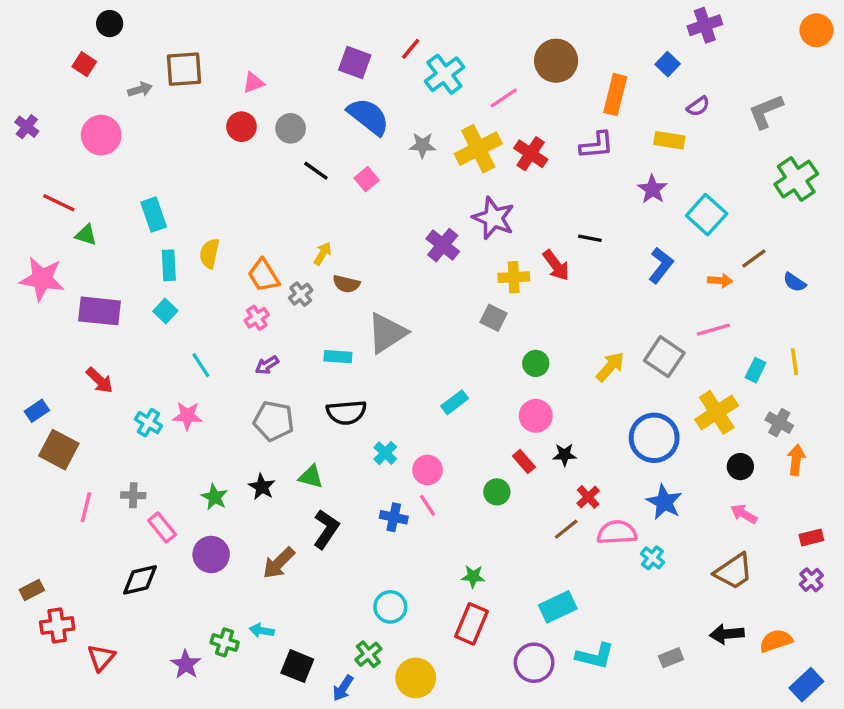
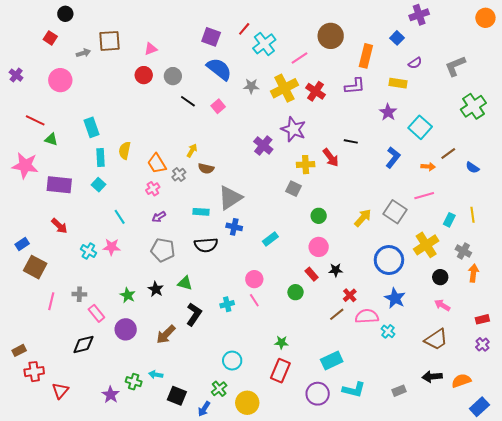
cyan cross: (385, 453) -> (227, 304), moved, turned 32
blue cross: (394, 517) -> (234, 227), moved

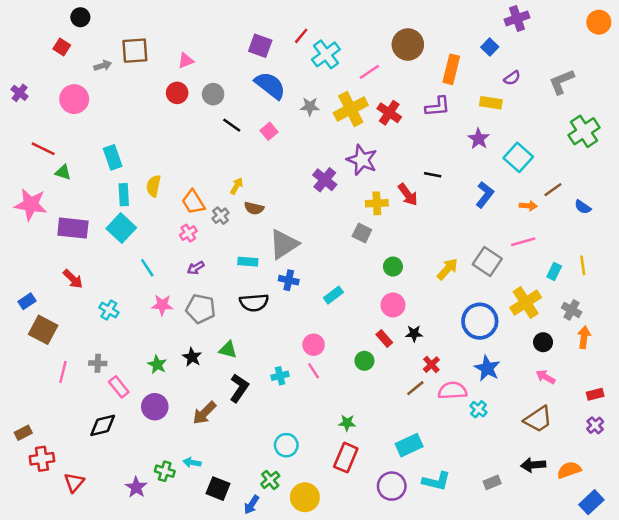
cyan square: (98, 185) -> (121, 228), size x1.6
pink star: (112, 247) -> (162, 305), moved

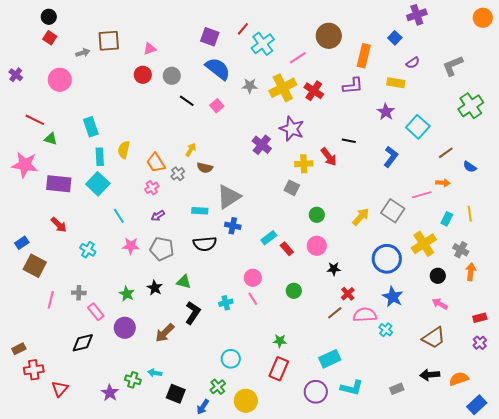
black circle: (80, 17) -> (49, 17), moved
orange arrow: (528, 206) -> (443, 183), moved
red rectangle: (384, 338) -> (287, 249), moved

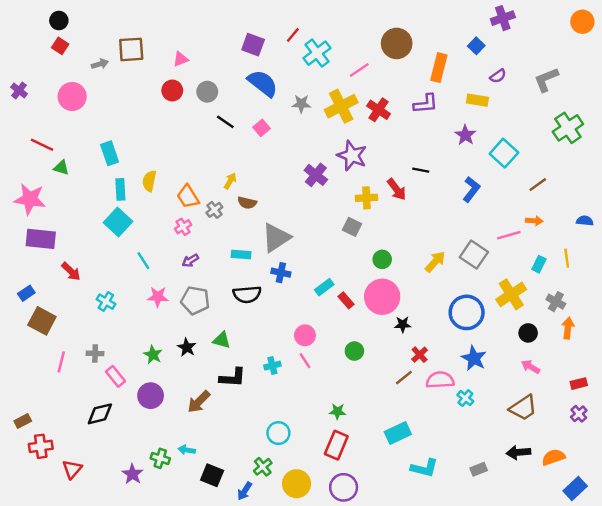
blue semicircle: (470, 167) -> (585, 221), moved, turned 152
purple rectangle: (59, 184) -> (41, 239), moved
pink circle: (317, 246) -> (382, 297), size x1.5
black L-shape: (193, 313) -> (233, 378), turned 60
purple circle: (316, 392) -> (344, 487), moved

